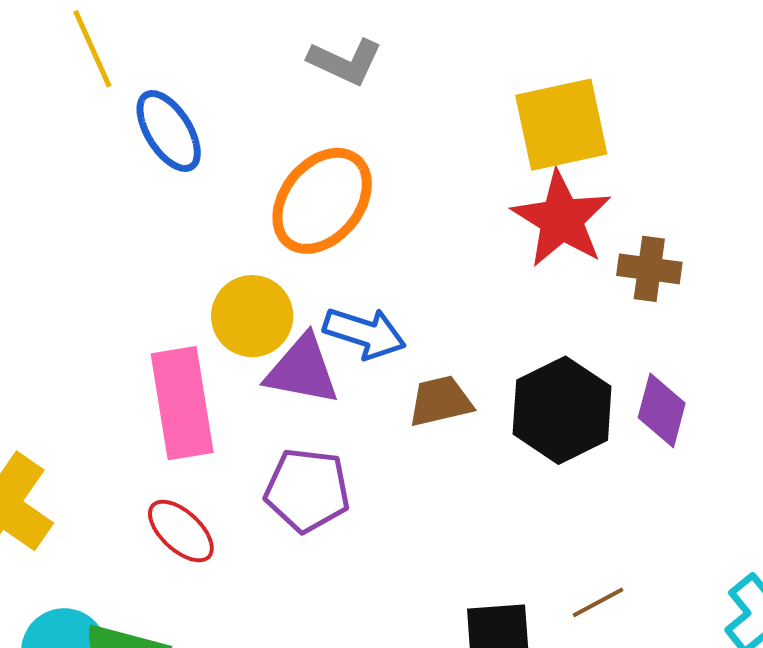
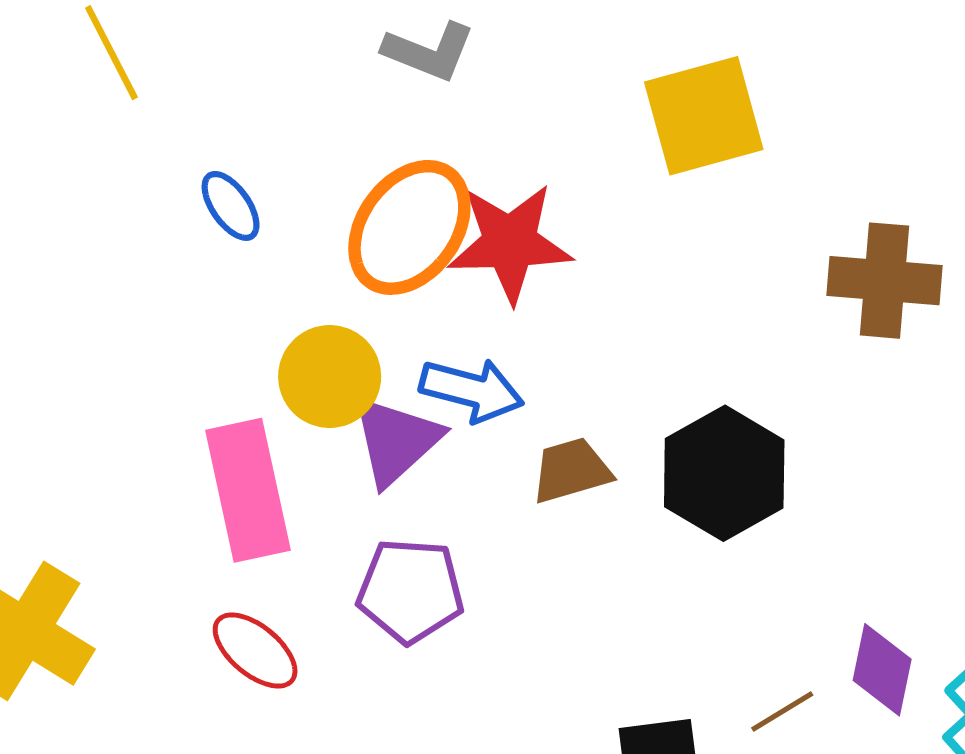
blue ellipse: (169, 131) -> (231, 206), moved, size x0.7
red star: (561, 219) -> (510, 243), moved, turned -30
brown cross: (649, 269) -> (884, 281), moved, size x1.4
purple triangle: (302, 370) -> (396, 441), turned -50
purple diamond: (662, 410) -> (882, 670), moved

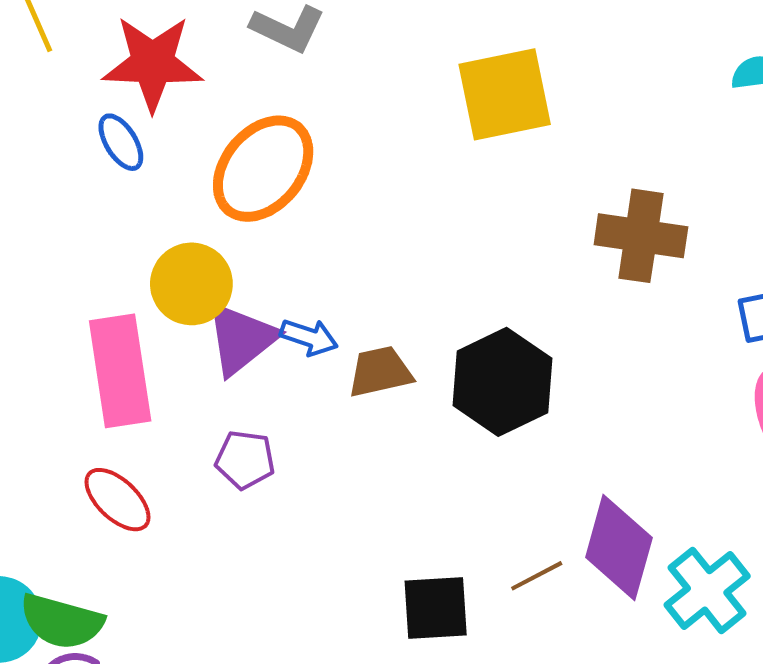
red star: (510, 243) -> (153, 63), moved
blue arrow: (472, 390) -> (309, 337), moved, size x0.7
purple pentagon: (410, 591) -> (245, 460), size x0.7
purple diamond: (882, 670) -> (619, 548), size x1.4

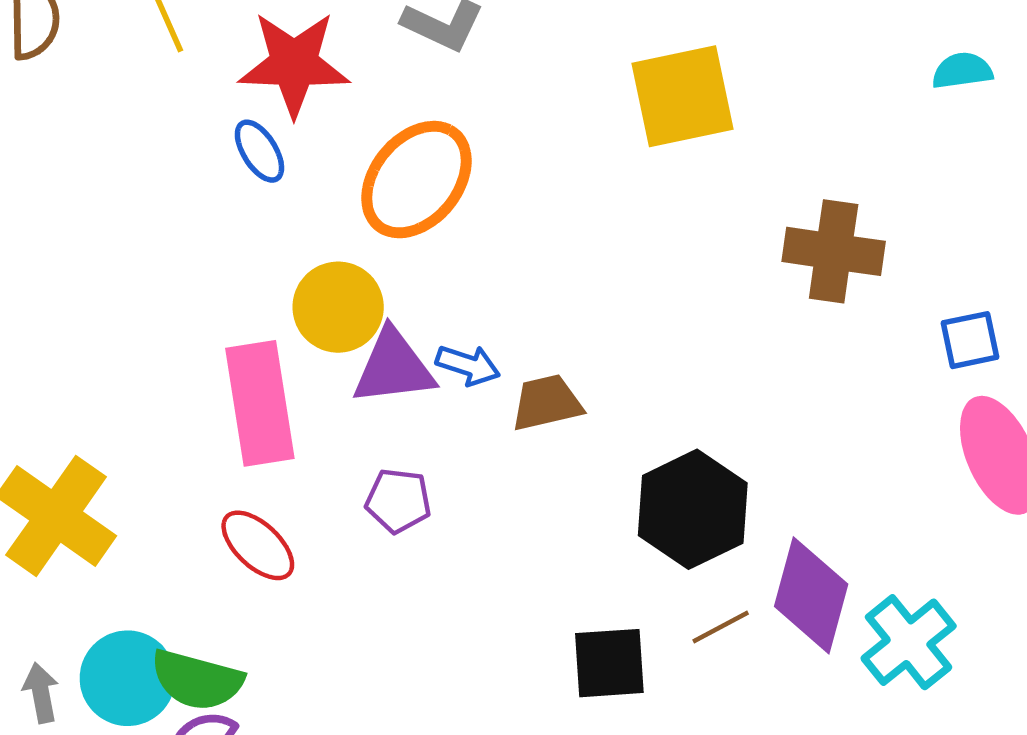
purple triangle: (241, 339) -> (393, 367), turned 32
black hexagon: (502, 382) -> (693, 509), moved

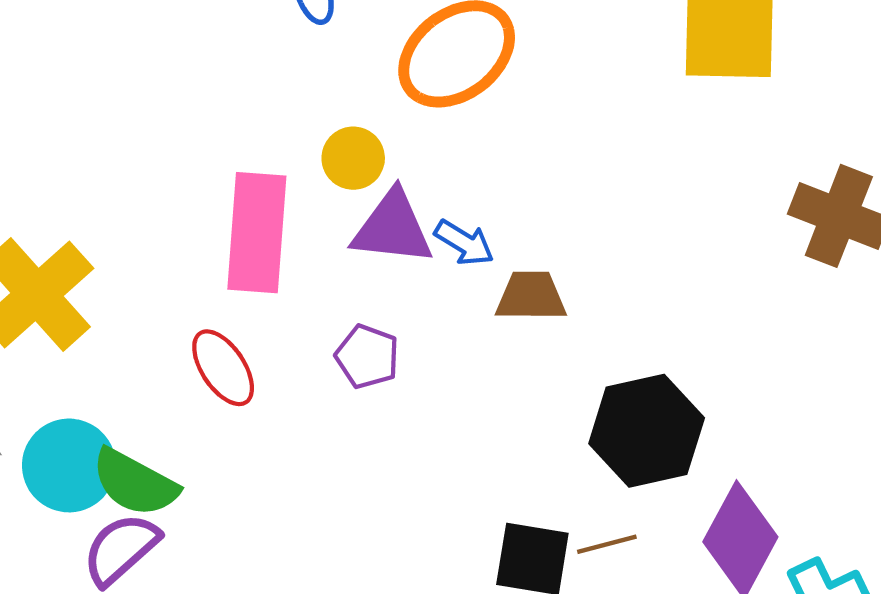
yellow circle: (338, 307) -> (353, 158), size x0.7
brown line: (721, 627) -> (607, 544), moved

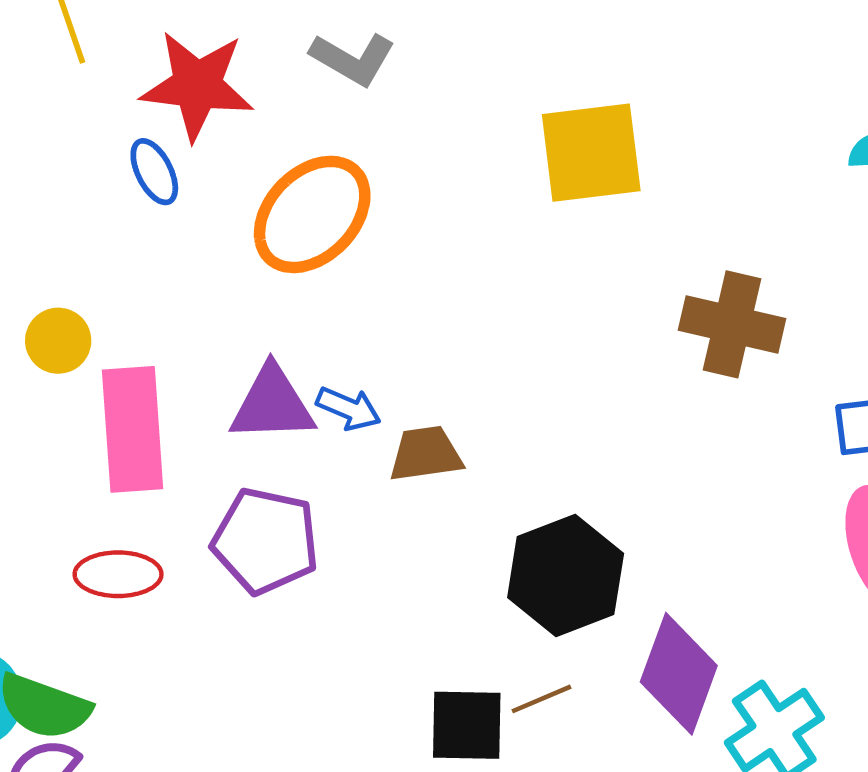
yellow circle: (353, 158) -> (58, 341), moved
purple pentagon: (367, 357) -> (265, 541), size x1.6
red ellipse: (223, 368) -> (118, 574), turned -48

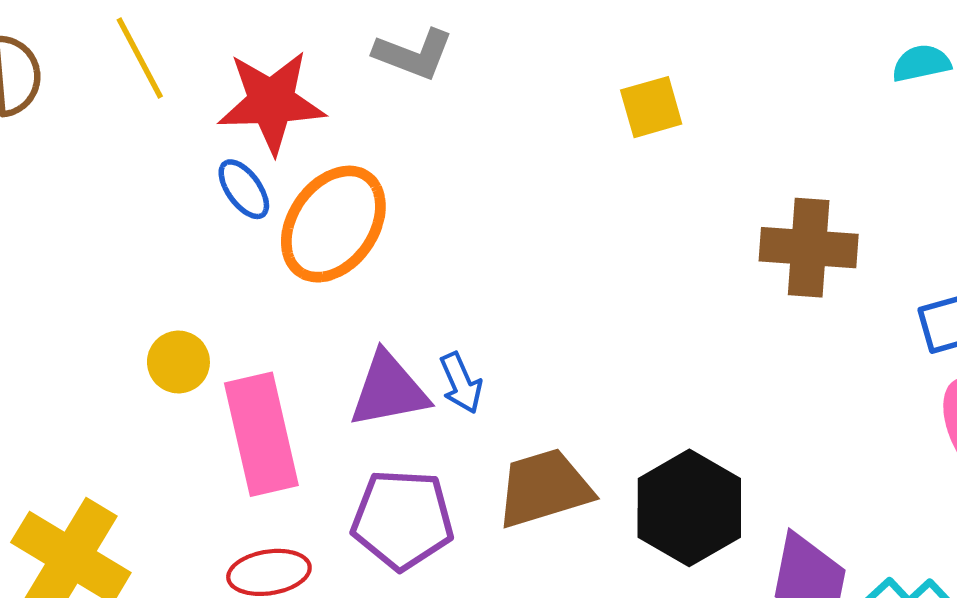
yellow square: (591, 153) -> (651, 107), size x0.6
orange ellipse: (312, 214) -> (333, 224), moved
blue arrow: (349, 409) -> (461, 383), turned 52
brown trapezoid: (426, 454) -> (544, 488), moved, size x1.4

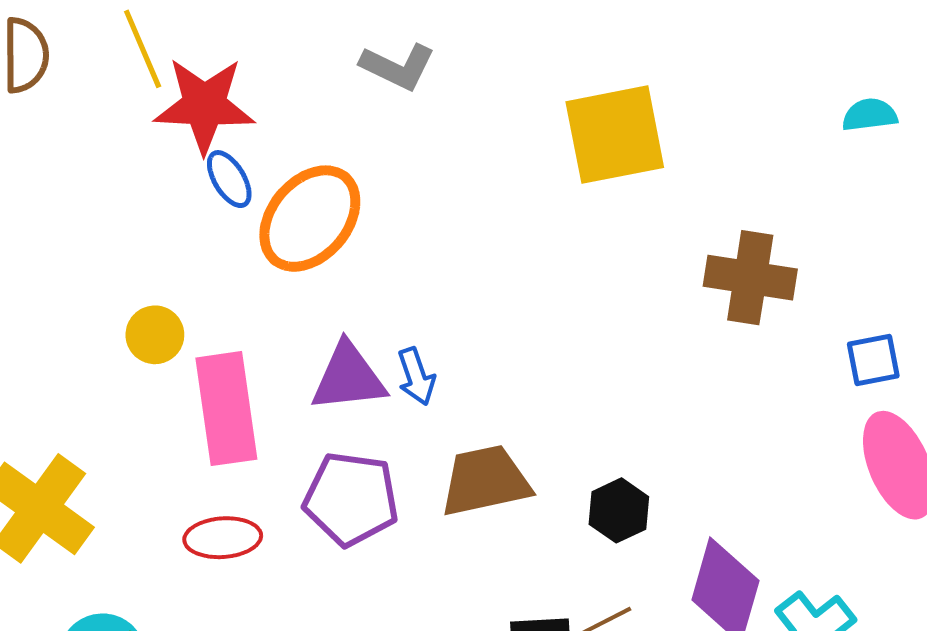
red star: (271, 102) -> (204, 105), moved
yellow square: (651, 107) -> (615, 135), size x1.8
black hexagon: (689, 508) -> (619, 510), size x0.6

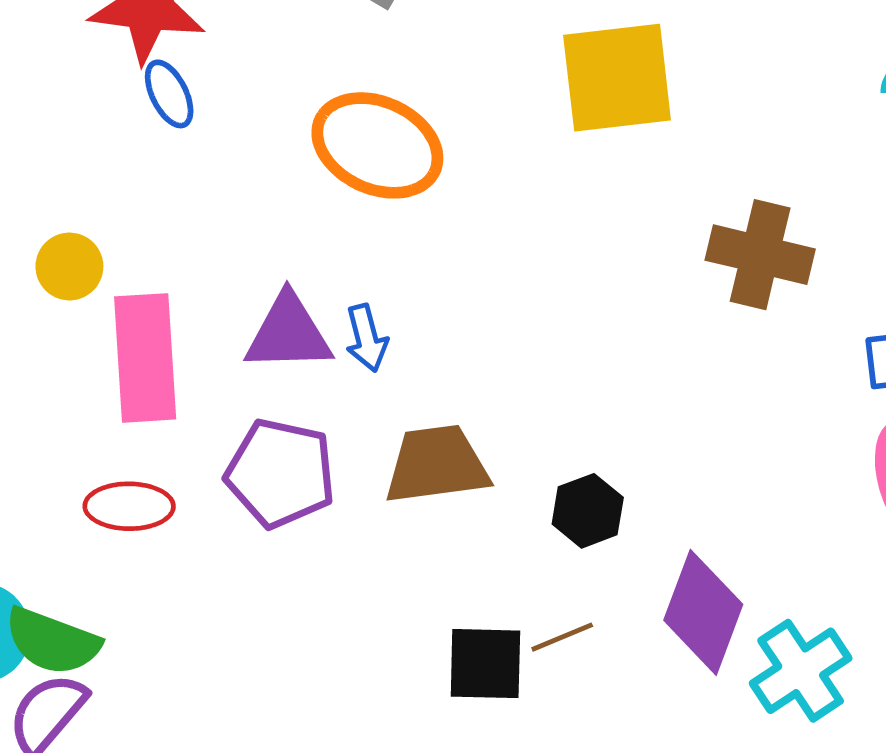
orange ellipse: (310, 219) -> (377, 145), moved, turned 70

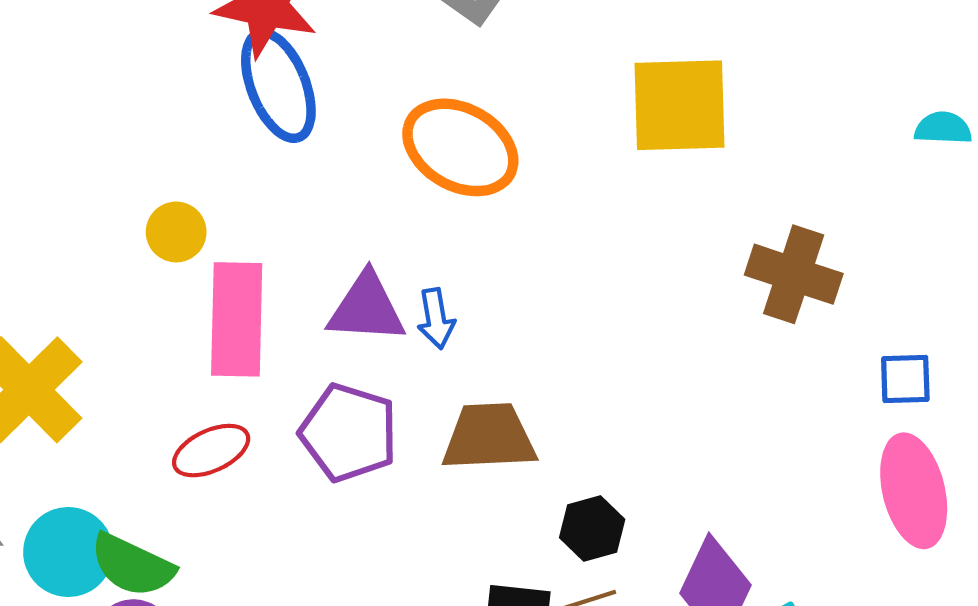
blue ellipse: (169, 94) -> (278, 86), size x1.8
red ellipse: (129, 506) -> (211, 451), turned -30
black hexagon: (588, 511) -> (592, 528), moved

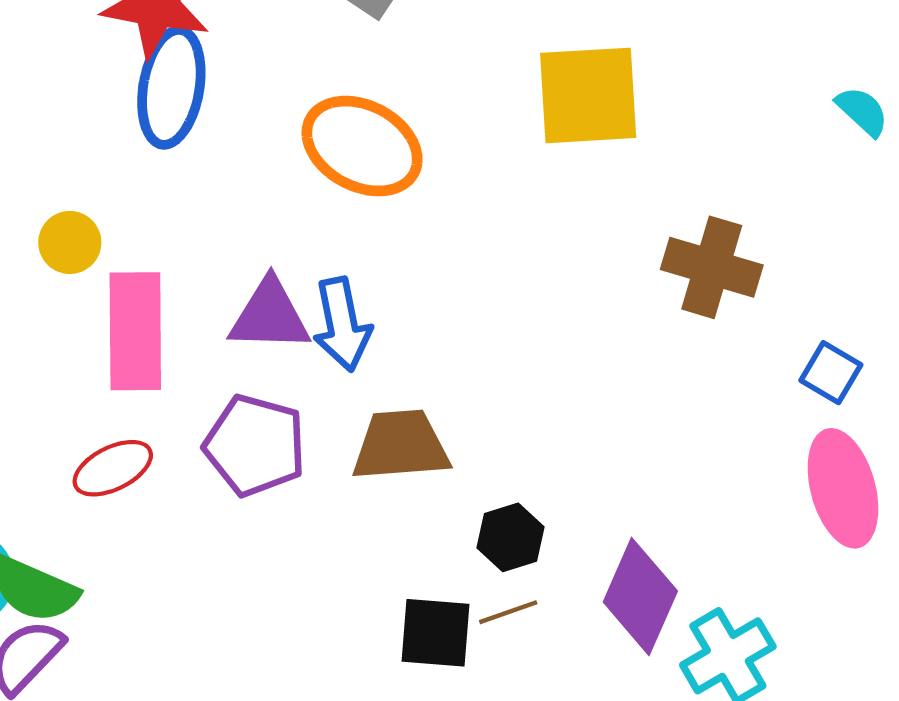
blue ellipse: (278, 86) -> (171, 87), turned 33
cyan semicircle: (943, 128) -> (862, 111), turned 42
blue arrow: (436, 319) -> (342, 324), size x1.5
blue square: (905, 379) -> (831, 373), turned 34

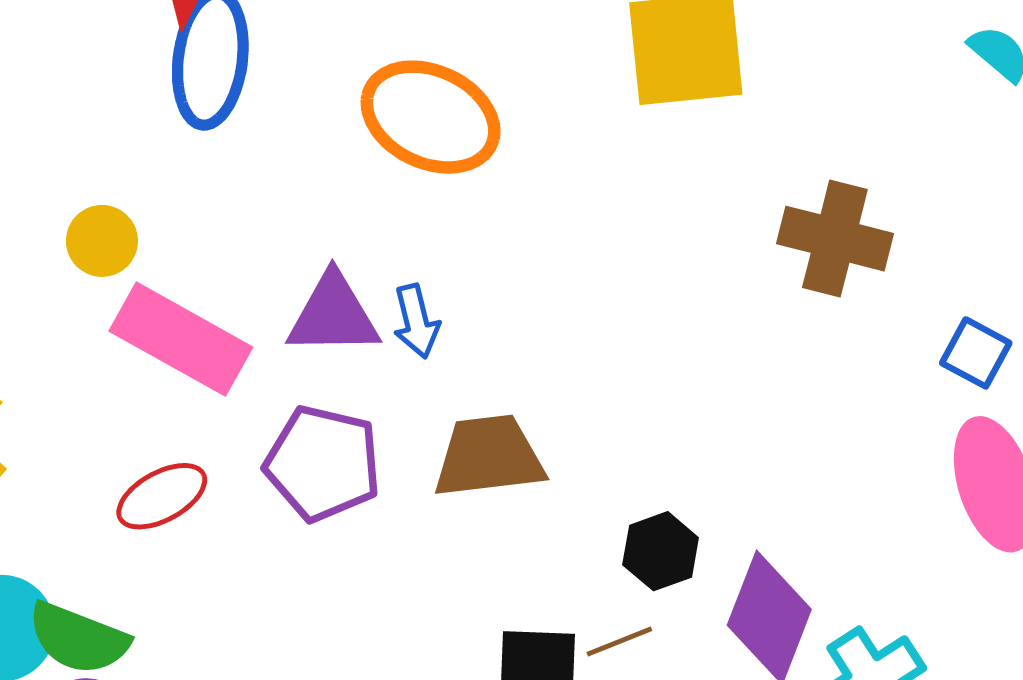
blue arrow: (342, 324) -> (416, 321), size x0.7
pink rectangle: (135, 331) -> (181, 339), turned -58
black hexagon: (510, 537) -> (661, 551), moved

